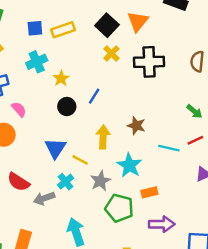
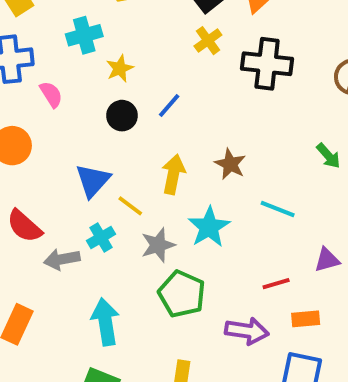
pink semicircle: (19, 109) -> (51, 94), moved
red line: (195, 140) -> (276, 284), moved
orange rectangle: (149, 192) -> (306, 319), moved

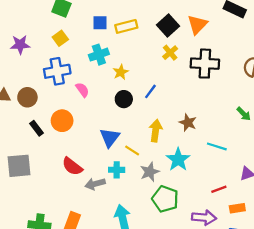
cyan cross: (101, 237) -> (117, 170), turned 35

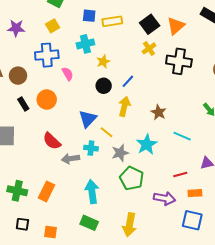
yellow arrow: (156, 131) -> (124, 106), moved

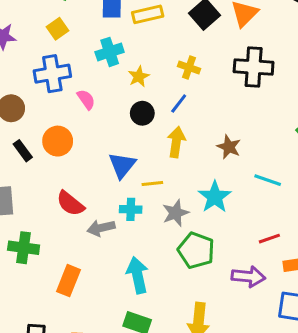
yellow cross: (149, 48) -> (189, 68), moved, turned -32
yellow line: (107, 132) -> (152, 183), turned -40
green cross: (17, 191) -> (24, 248), moved

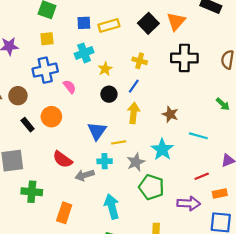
yellow square: (58, 29) -> (47, 39), turned 32

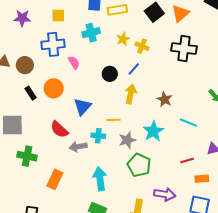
yellow star: (105, 69) -> (123, 39), moved
blue triangle: (97, 131) -> (82, 107), moved
purple arrow: (189, 203) -> (165, 194), moved

